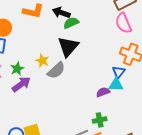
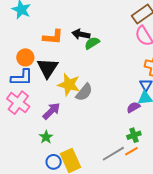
black triangle: (68, 47) -> (48, 68), moved
yellow star: (42, 61) -> (69, 85), size x1.6
green star: (17, 69) -> (46, 137), moved

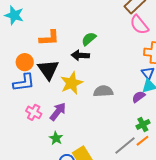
black arrow: (81, 34) -> (80, 55), moved
yellow star: (69, 85) -> (72, 83), turned -30
gray semicircle: (84, 92) -> (103, 91), moved, turned -126
pink cross: (18, 103) -> (34, 112), moved, size x0.7

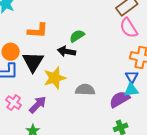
purple semicircle: (139, 97) -> (120, 99), size x1.5

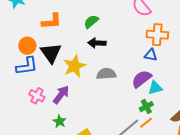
black arrow: (67, 51) -> (97, 43), moved
blue triangle: (132, 77) -> (151, 55), turned -40
cyan triangle: (131, 90) -> (155, 88), moved

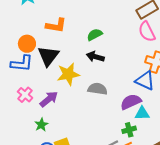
blue triangle: (151, 55) -> (145, 81), size x1.5

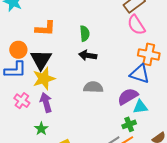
green semicircle: (95, 35) -> (85, 33), turned 119
yellow star: (68, 74) -> (44, 79), moved
purple arrow: (49, 99) -> (46, 102), turned -60

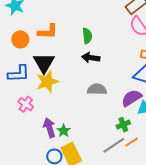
orange circle: (18, 50) -> (20, 39), moved
purple arrow: (46, 102) -> (49, 128), moved
green cross: (129, 124) -> (123, 125), moved
green star: (41, 129) -> (64, 131), moved

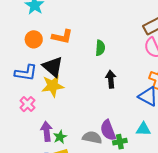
black arrow: (91, 58) -> (111, 79), moved, turned 66
black triangle: (44, 63) -> (53, 67), turned -30
gray semicircle: (97, 89) -> (92, 138), moved
purple semicircle: (132, 98) -> (108, 130), moved, turned -90

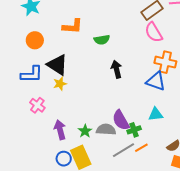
orange L-shape: (62, 37) -> (72, 26), moved
green semicircle: (100, 48) -> (102, 40), turned 84
yellow star: (53, 86) -> (60, 84), size x0.6
green star: (60, 137) -> (85, 131), moved

